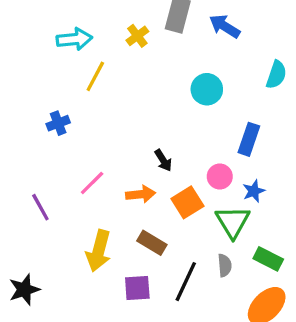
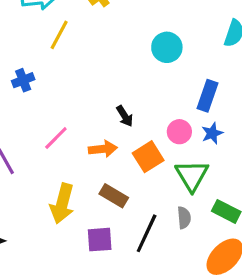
blue star: (254, 191) -> (212, 133), moved

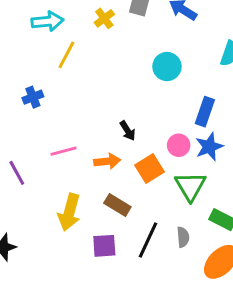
blue star: (212, 133) -> (209, 147), size x1.4
pink line: (56, 138) -> (63, 151), turned 30
gray semicircle: (184, 218) -> (183, 237), moved

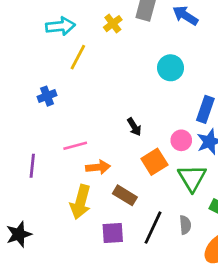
orange arrow: (107, 161) -> (98, 167), moved
purple line: (17, 173) -> (32, 166), turned 35

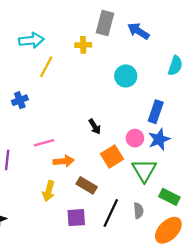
yellow cross: (113, 24) -> (83, 45), moved, turned 35
yellow arrow: (81, 202) -> (49, 191), size x0.7

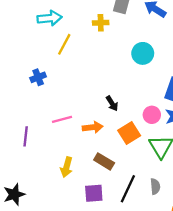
orange arrow: (64, 161) -> (93, 127), moved

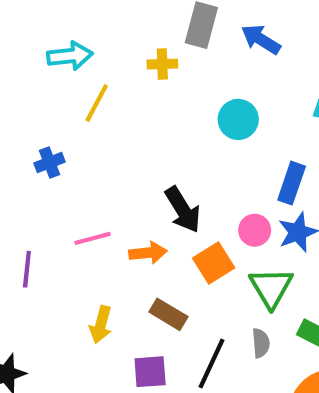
black arrow: (112, 103) -> (183, 210), size x1.6
gray semicircle: (155, 186) -> (261, 343), moved

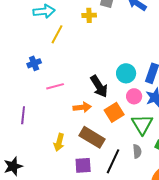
cyan circle: (238, 119) -> (126, 73), moved
pink line: (93, 238) -> (55, 86), moved
brown rectangle: (168, 314) -> (92, 137), size x1.4

